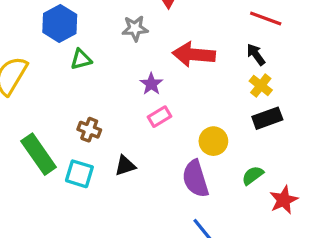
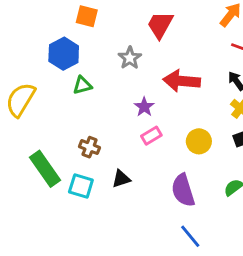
gray star: (135, 28) -> (130, 58), turned -30
yellow circle: (213, 141) -> (199, 141), moved

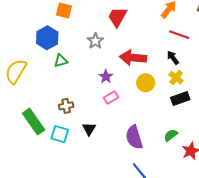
yellow circle: (199, 141) -> (146, 83), moved
brown cross: (90, 147) -> (66, 106), turned -32
black triangle: (121, 179) -> (89, 129), turned -40

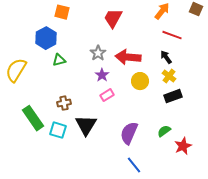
gray star: (95, 41) -> (98, 53), moved
black triangle: (89, 129) -> (86, 125), size x1.6
purple semicircle: (134, 137) -> (129, 133), turned 40

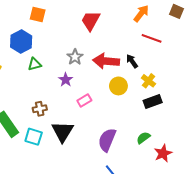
black arrow: (166, 57) -> (132, 61), moved
purple star: (102, 75) -> (66, 80), moved

